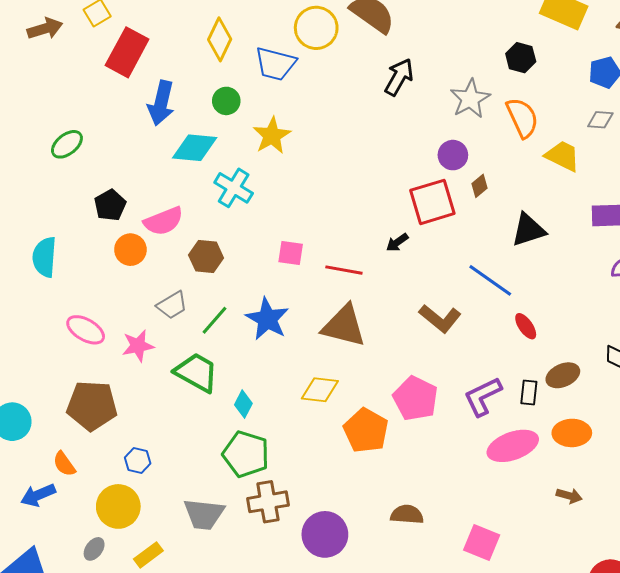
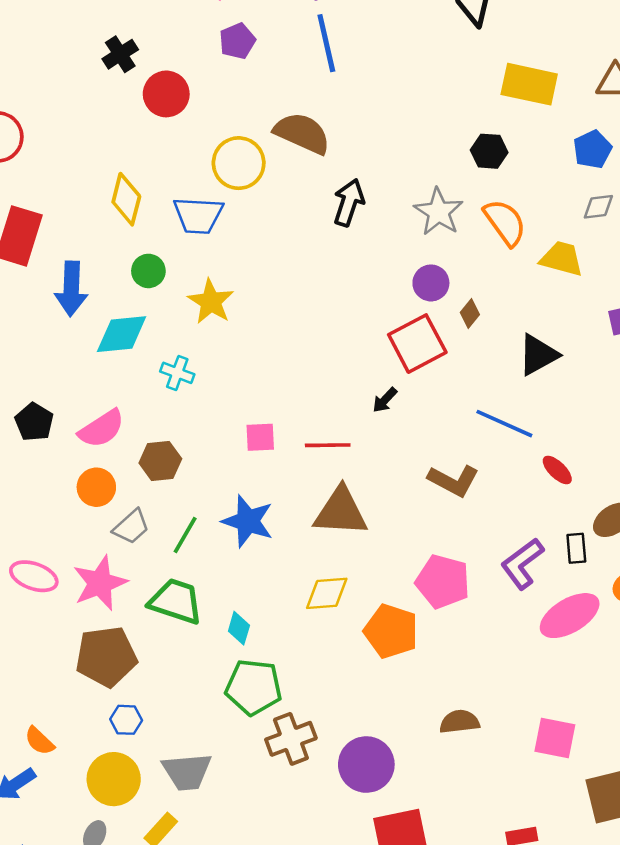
cyan cross: (234, 188) -> (177, 373), size x0.7
orange circle: (130, 250) -> (96, 487), moved
pink star: (138, 346) -> (100, 583), size x1.4
brown pentagon: (92, 406) -> (106, 656), moved
gray trapezoid: (204, 514) -> (187, 772), moved

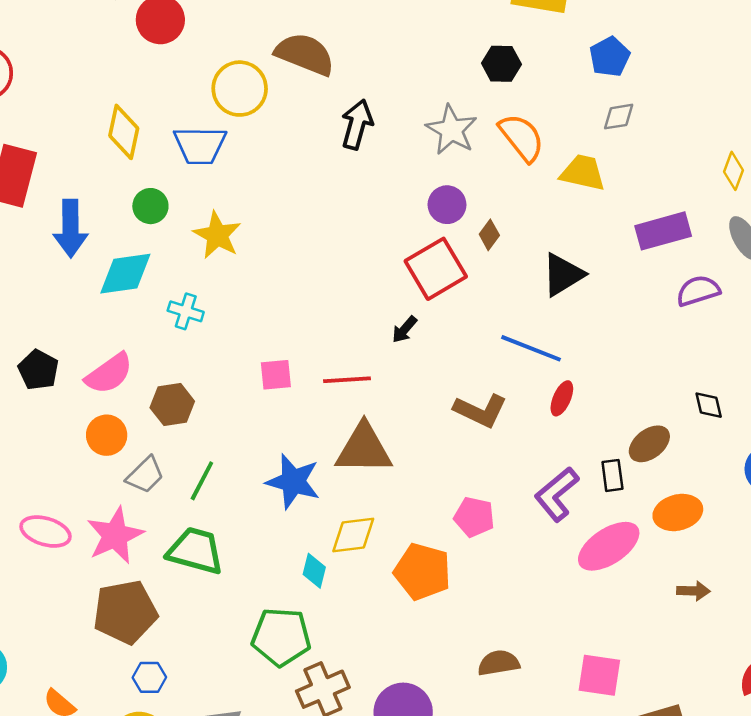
red ellipse: (557, 470) -> (562, 398), moved, turned 72
blue star: (248, 521) -> (293, 481), moved
pink pentagon: (443, 582) -> (474, 517), size x0.7
cyan diamond: (239, 628) -> (314, 571), moved

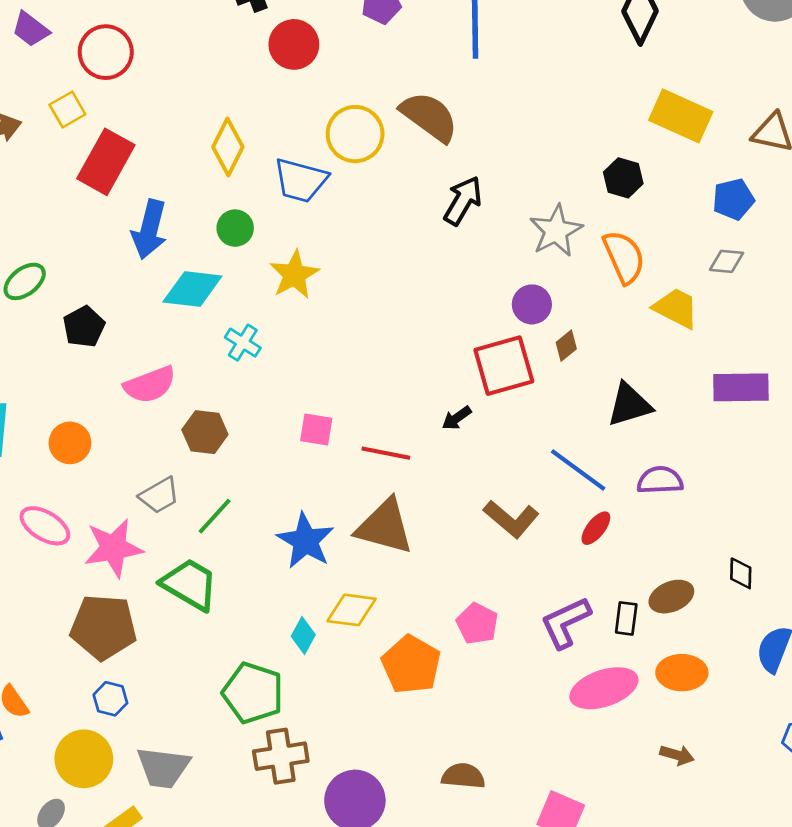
purple semicircle: (698, 291) -> (660, 480), moved
black pentagon: (38, 370) -> (84, 327), moved
orange circle: (107, 435) -> (70, 443), moved

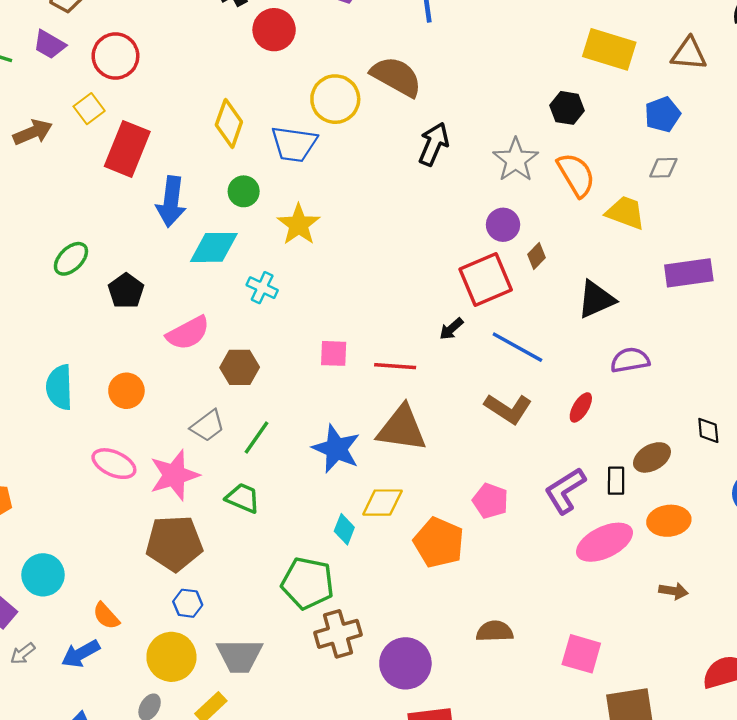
blue line: (578, 470) -> (517, 347), moved
green trapezoid: (190, 584) -> (243, 498), size x0.7

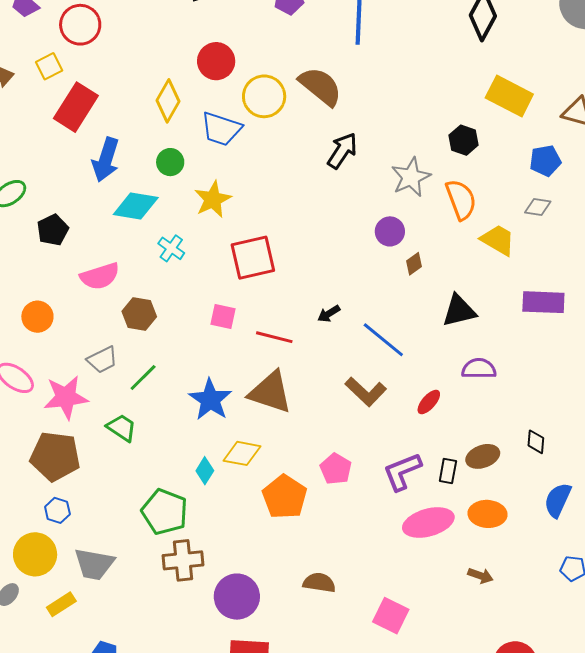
red circle: (274, 30) -> (216, 61), moved
red square: (486, 280) -> (253, 258), moved

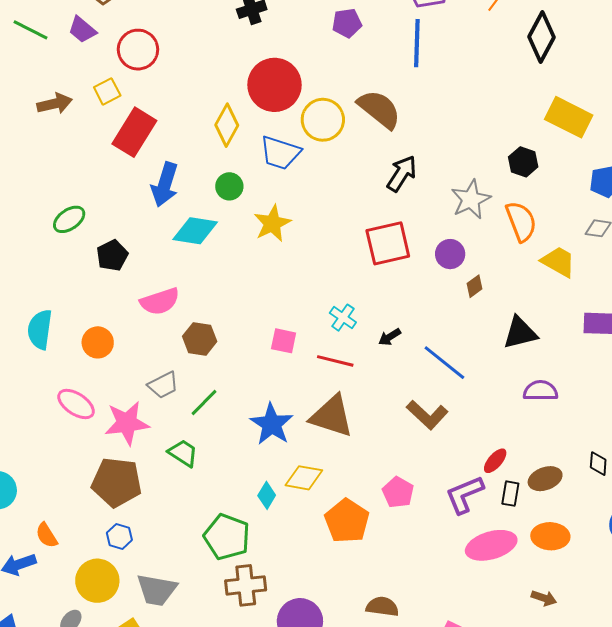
red circle: (216, 61) -> (274, 85), size x1.4
cyan cross: (171, 248) -> (343, 318), moved
red square: (253, 258) -> (388, 243), moved
red ellipse: (429, 402) -> (495, 461), moved

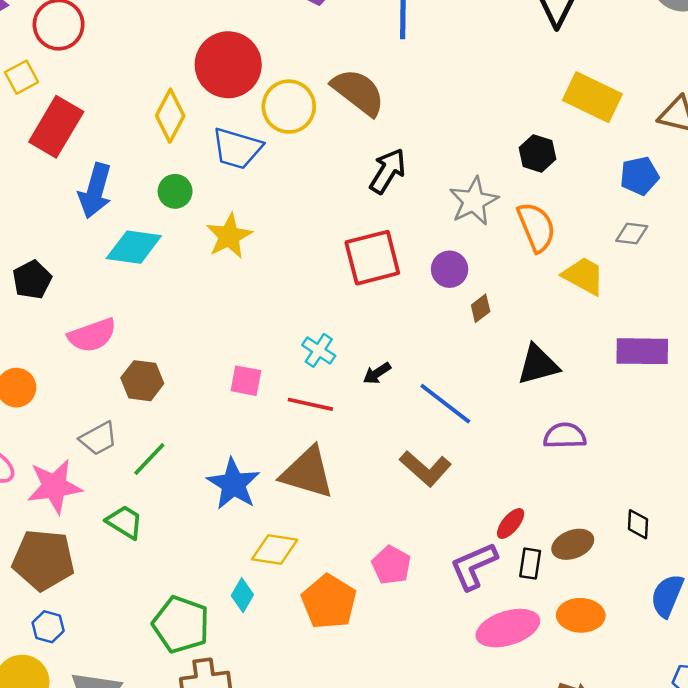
cyan diamond: (267, 495) -> (242, 595), moved

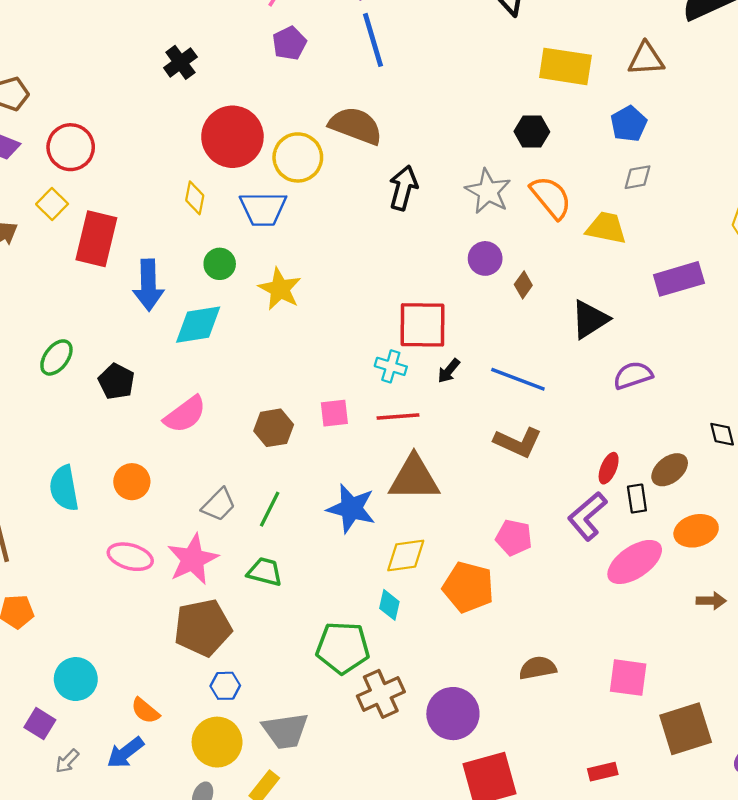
yellow diamond: (170, 116) -> (195, 198), size x0.7
red square: (372, 258) -> (423, 325), moved, turned 32
brown hexagon: (142, 381) -> (274, 428), moved

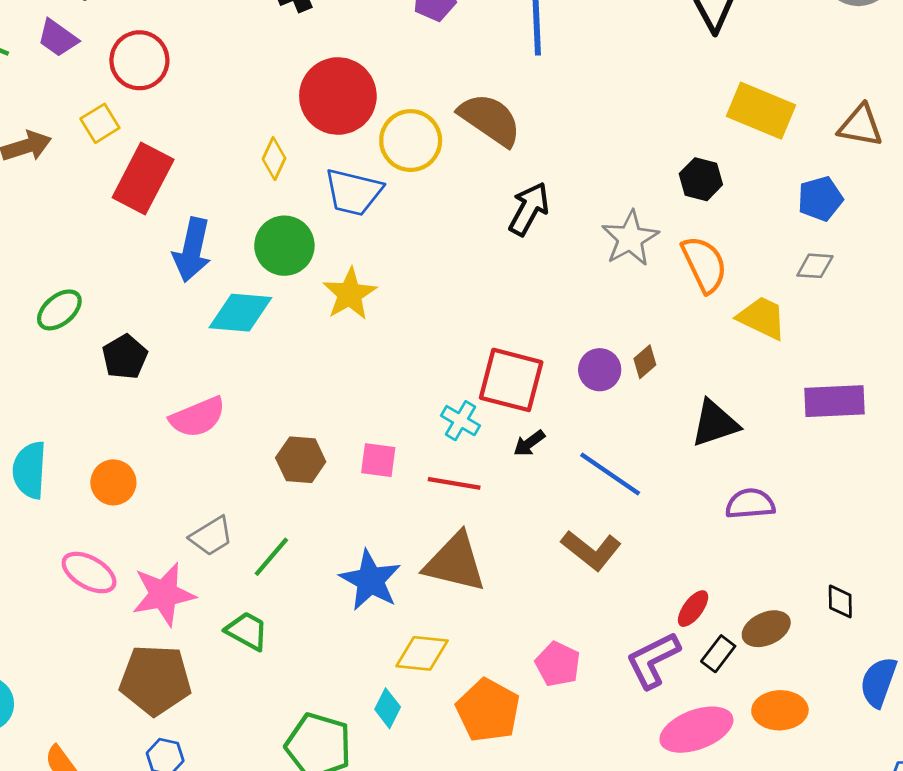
purple circle: (485, 258) -> (600, 370), moved
green circle: (220, 264) -> (284, 246), size x1.5
black rectangle: (637, 499) -> (718, 654), turned 32

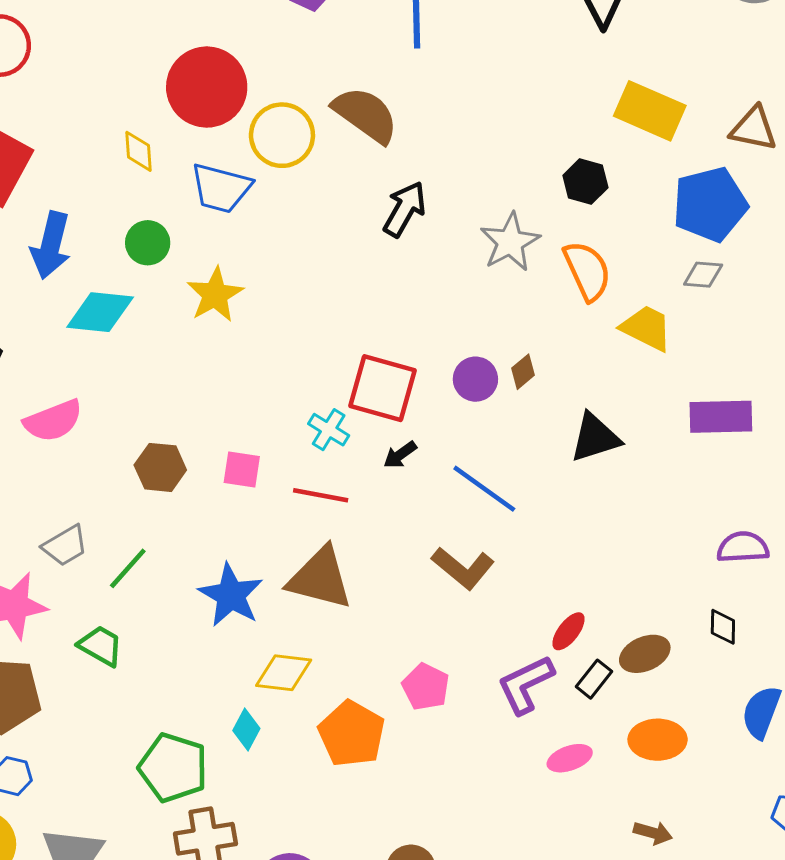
yellow diamond: (274, 159) -> (138, 151), turned -30
blue pentagon: (820, 199) -> (710, 204), size x1.6
green circle: (284, 246) -> (148, 243), size x0.7
purple semicircle: (750, 504) -> (743, 547), moved
pink ellipse: (696, 730) -> (570, 758), size x0.6

